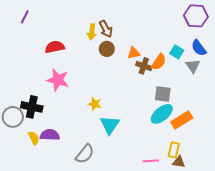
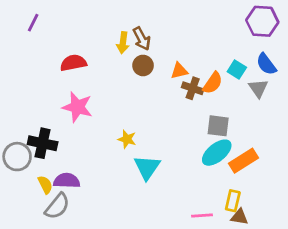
gray semicircle: (85, 154) -> (57, 206), moved

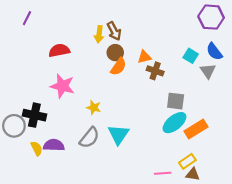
orange semicircle: (213, 83) -> (118, 67), moved
yellow star: (127, 139) -> (94, 108), moved
yellow rectangle: (233, 201) -> (187, 161), turned 42
gray semicircle: (57, 206) -> (89, 138), moved

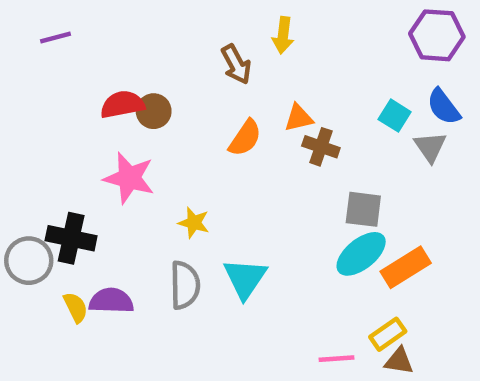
purple line: (27, 18) -> (56, 38), turned 48
yellow arrow: (99, 34) -> (283, 35), moved
brown circle: (115, 53) -> (154, 111), moved
gray semicircle: (89, 138) -> (185, 285), turned -40

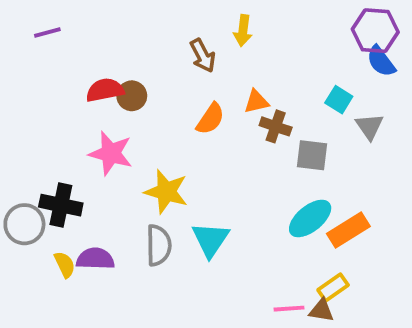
blue semicircle: (444, 107) -> (381, 61), moved
gray square: (363, 209) -> (312, 155), moved
yellow star: (194, 223) -> (166, 192), size x1.6
brown triangle: (399, 361) -> (322, 310), moved

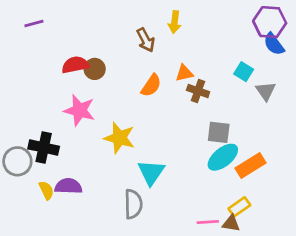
gray square: (312, 155) -> (219, 132), moved
gray semicircle: (159, 245) -> (133, 204), moved

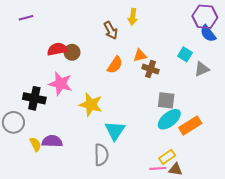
gray triangle: (266, 91) -> (202, 69), turned 42
black cross: (44, 148) -> (34, 98), moved
yellow rectangle: (239, 207) -> (167, 157), moved

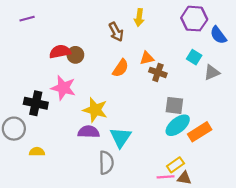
purple hexagon: (205, 17) -> (194, 19), moved
purple semicircle: (52, 141) -> (89, 132), moved
yellow semicircle: (35, 144) -> (37, 152), turned -64

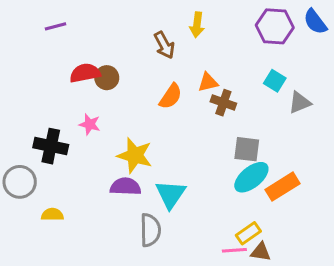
purple line: (27, 19) -> (55, 26), moved
blue semicircle: (218, 35) -> (315, 22), moved
pink star: (63, 88) -> (90, 124), size x0.6

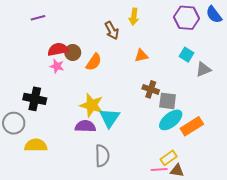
orange semicircle: (171, 96) -> (94, 62), moved
brown cross: (223, 103) -> (151, 89), moved
pink star: (90, 124) -> (57, 66), moved
cyan triangle: (171, 194) -> (110, 118), moved
yellow semicircle: (52, 215) -> (36, 145), size x1.5

